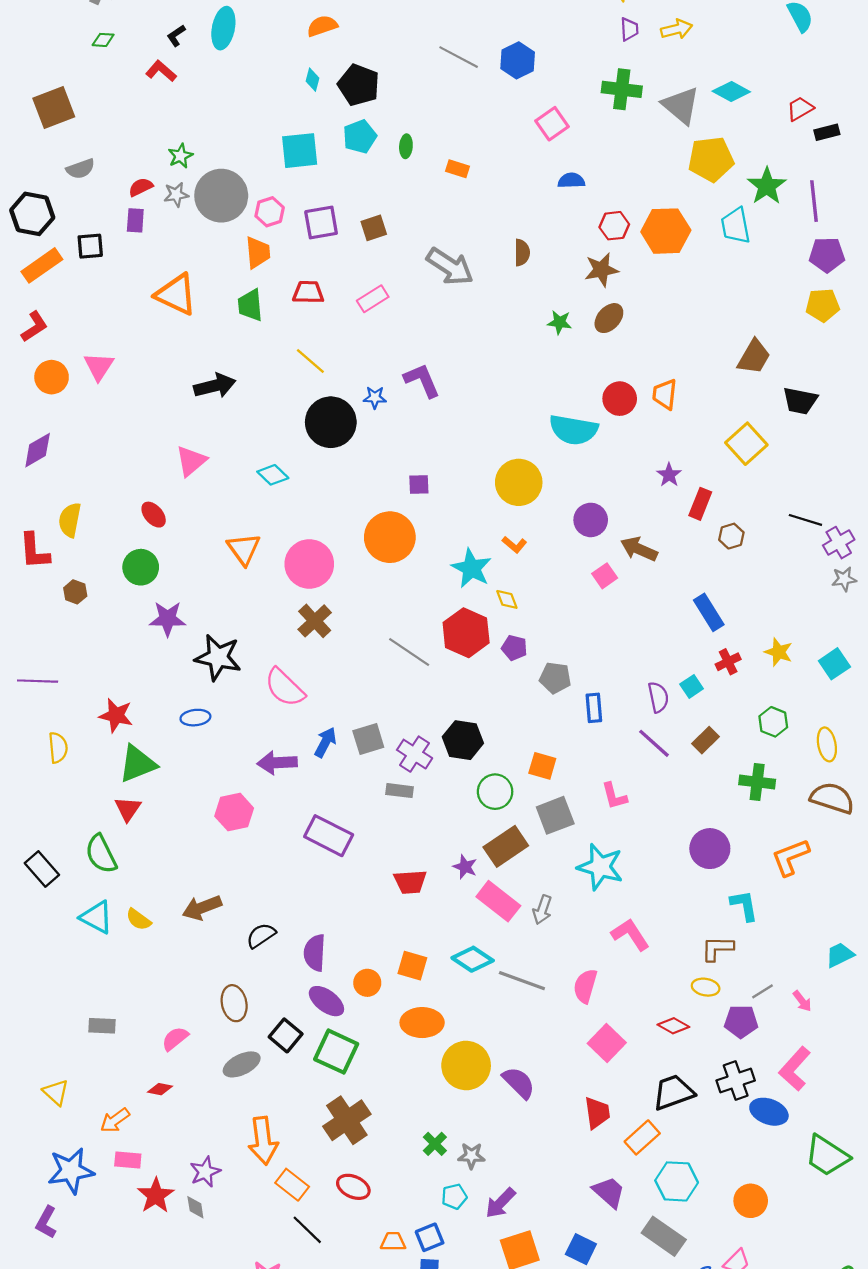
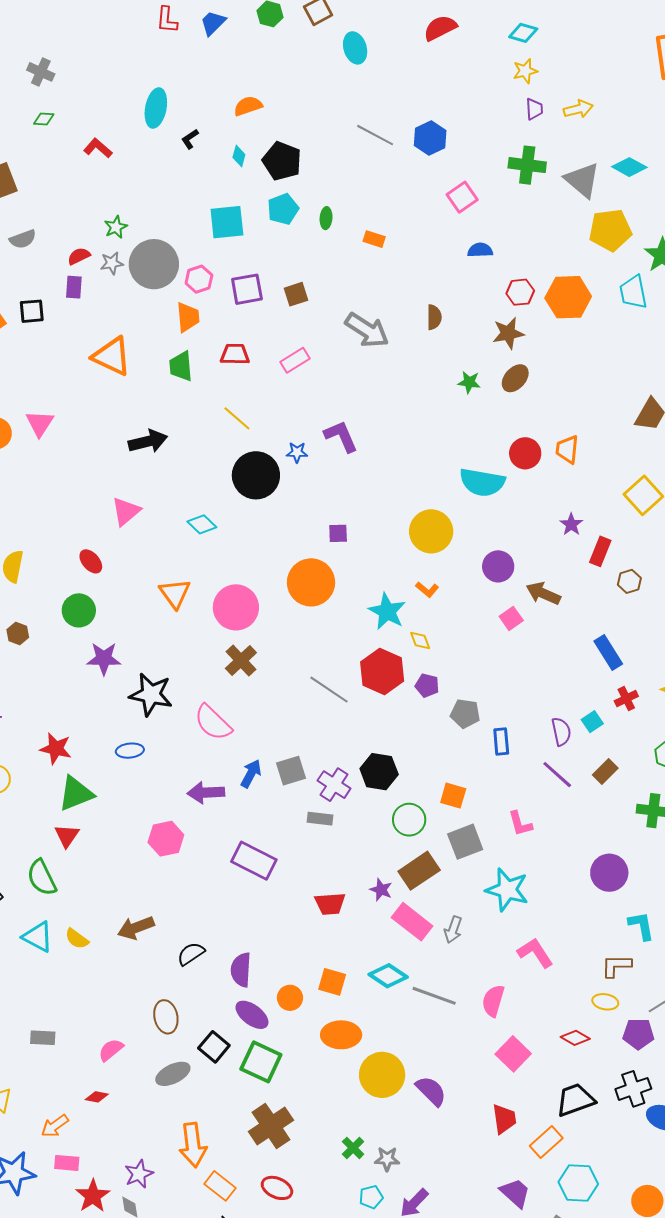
black L-shape: (176, 36) -> (190, 139), moved

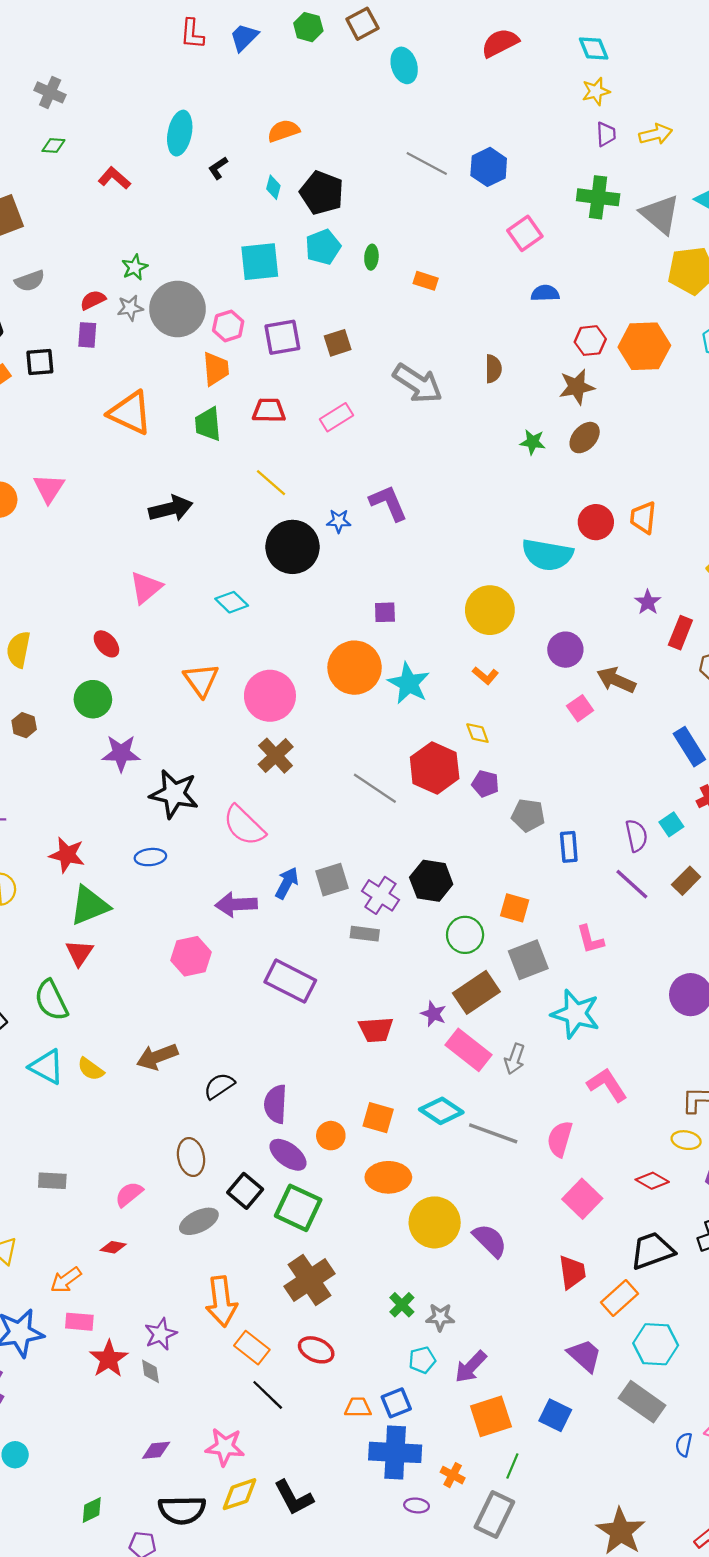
cyan diamond: (523, 33) -> (594, 48), turned 52
cyan star: (387, 611) -> (409, 683), moved

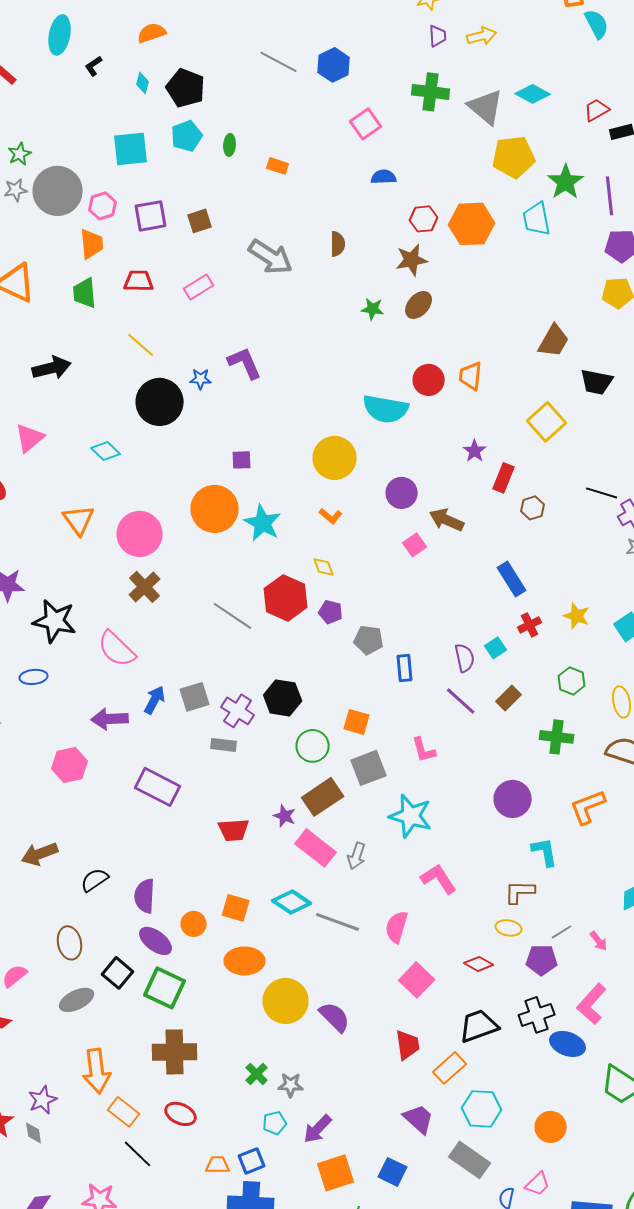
brown cross: (309, 1280) -> (175, 1052), turned 33

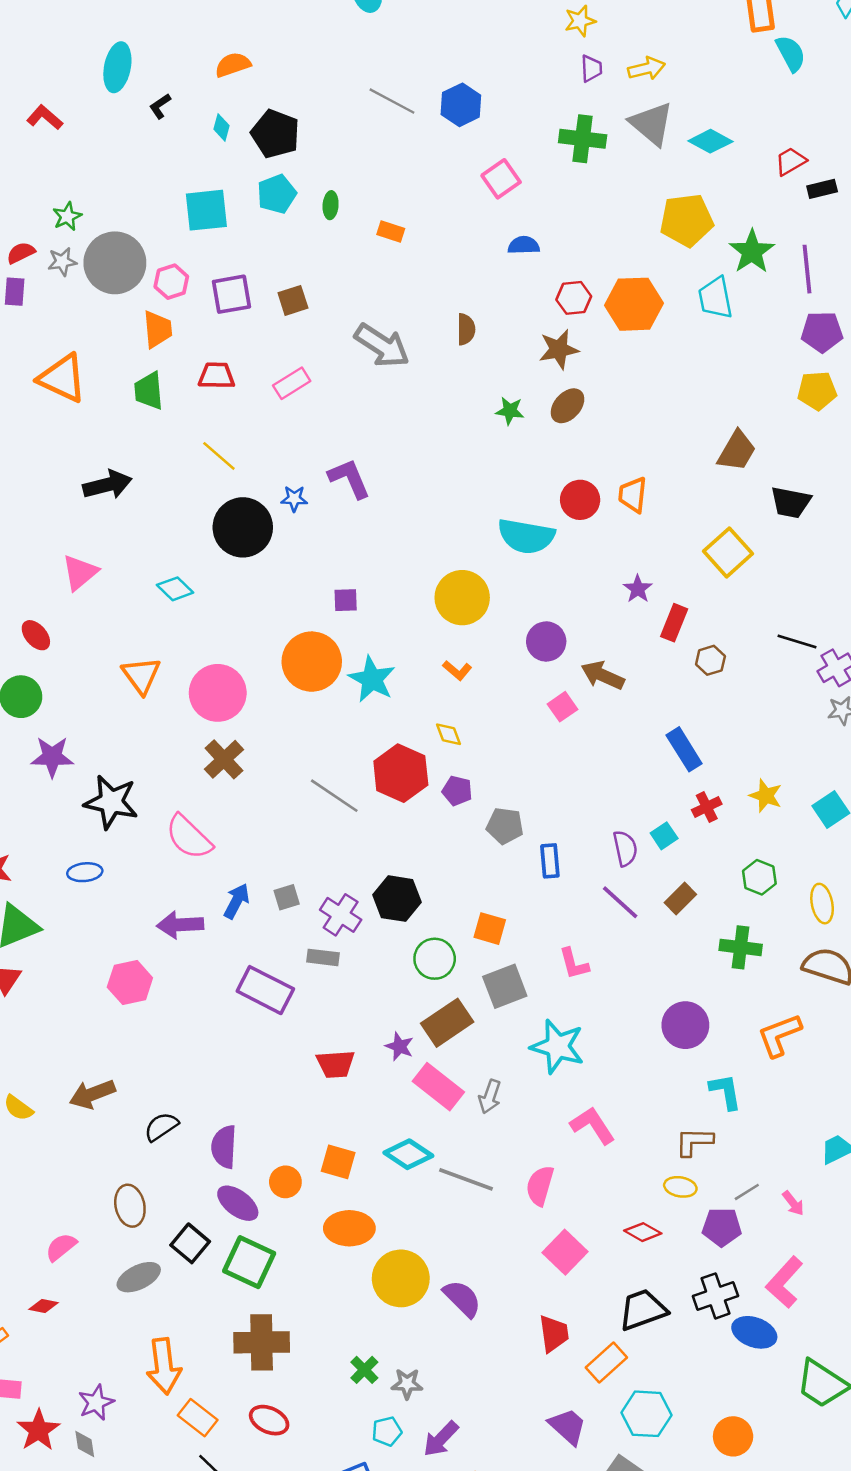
gray triangle: (486, 107) -> (652, 124), moved
gray square: (195, 697) -> (287, 897), size x0.7
purple rectangle: (158, 787) -> (265, 990), moved

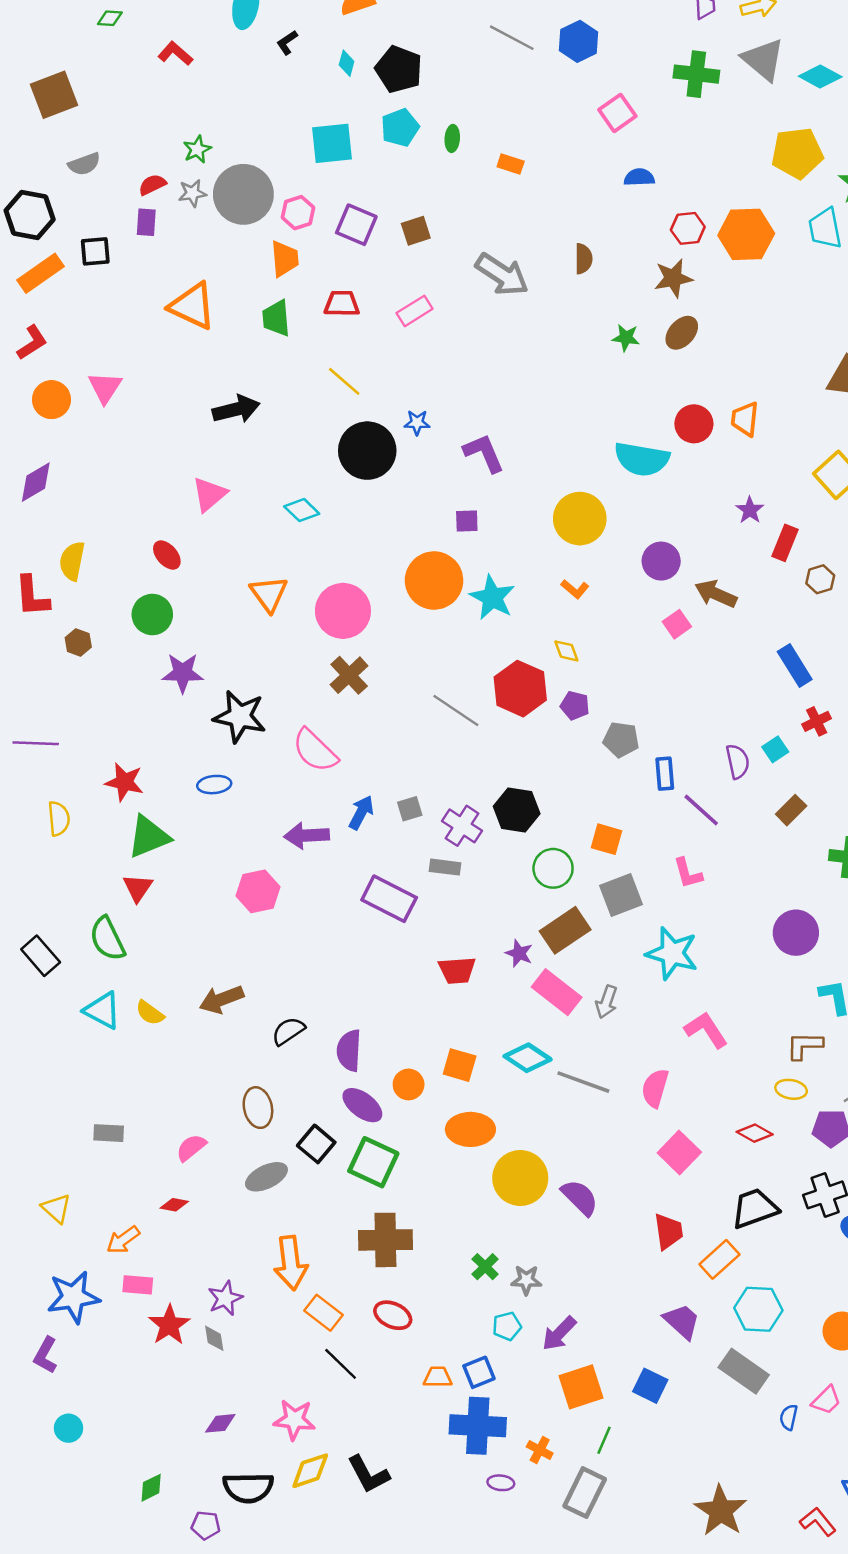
purple square: (231, 294) -> (356, 225), turned 33
purple L-shape: (349, 478) -> (484, 453), moved
purple line: (620, 902) -> (701, 810), moved

